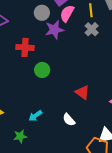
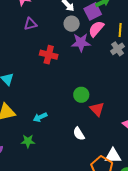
green circle: (42, 70) -> (81, 95), moved
cyan arrow: (35, 116) -> (40, 117), moved

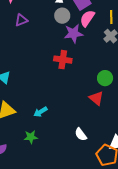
red cross: (49, 55) -> (63, 60), moved
green circle: (81, 95) -> (105, 78), moved
white semicircle: (79, 134) -> (81, 134), moved

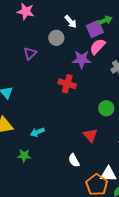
gray circle: (62, 16) -> (56, 38), moved
purple triangle: (21, 20) -> (30, 53), moved, turned -32
red triangle: (96, 98) -> (90, 135), moved

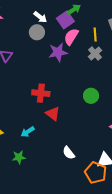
gray circle: (56, 38) -> (37, 32), moved
red cross: (67, 84) -> (41, 93), moved
red triangle: (90, 135) -> (53, 114), moved

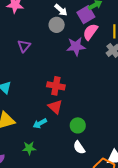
green circle: (91, 96) -> (78, 125), moved
red triangle: (53, 114) -> (55, 107), moved

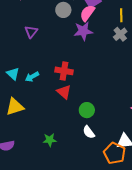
pink semicircle: (90, 32) -> (87, 13), moved
cyan arrow: (40, 123) -> (32, 77), moved
green star: (29, 148) -> (50, 140), moved

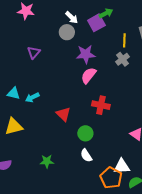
pink semicircle: (87, 13) -> (89, 75), moved
red cross: (64, 71) -> (101, 105), moved
cyan triangle: (13, 74) -> (13, 93), turned -32

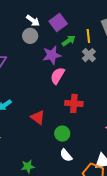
green arrow: (106, 13) -> (69, 41), moved

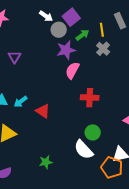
gray circle: (30, 36) -> (59, 30), moved
red triangle: (38, 117) -> (43, 111), moved
green circle: (62, 134) -> (93, 132), moved
white semicircle: (66, 155) -> (84, 150), size x1.5

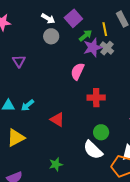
gray circle: (59, 30) -> (51, 36), moved
purple star: (66, 50) -> (93, 47), moved
red triangle: (43, 111) -> (57, 119), moved

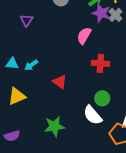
purple star: (93, 47) -> (101, 13), turned 30
green star: (56, 164) -> (54, 126), size x1.5

